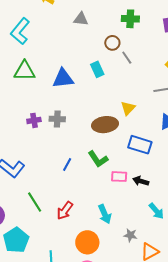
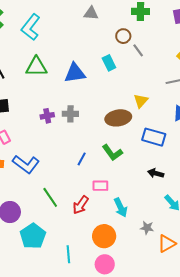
pink rectangle: (119, 177) -> (100, 186), moved

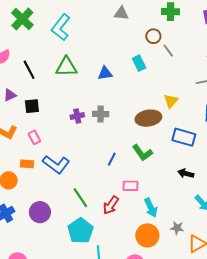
blue triangle: (75, 73) -> (105, 73), size x0.7
cyan pentagon: (33, 236) -> (81, 231), moved
orange circle: (104, 236) -> (147, 235), moved

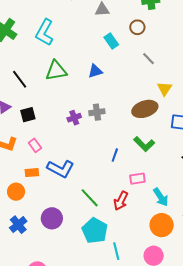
gray line: (168, 51) -> (148, 59), moved
cyan rectangle: (139, 63) -> (111, 41), moved

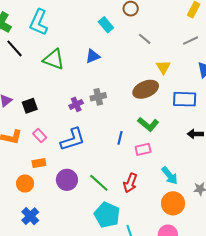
green triangle: (56, 71) -> (54, 59), turned 35
black line: (20, 79) -> (15, 48), moved
blue L-shape: (61, 169) -> (73, 139), moved, turned -40
pink rectangle: (137, 179) -> (143, 149), moved
purple circle: (52, 218) -> (67, 180), moved

